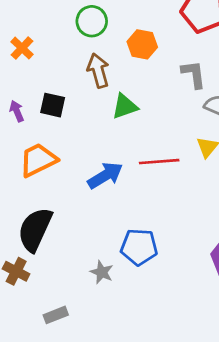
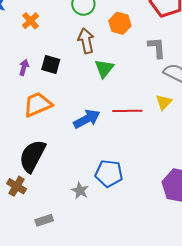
green triangle: (125, 106) -> (104, 69), turned -35
purple arrow: (17, 111) -> (24, 67), turned 35

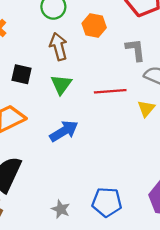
green triangle: (104, 69) -> (61, 84), moved
red line: (127, 111) -> (110, 91), moved
blue pentagon: (109, 173) -> (107, 202), moved

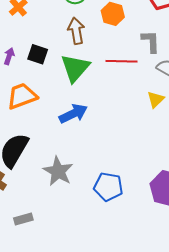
green triangle: (61, 84) -> (75, 68), size x1.4
red line: (110, 91) -> (122, 61), moved
gray star: (61, 209) -> (58, 171), moved, size x1.6

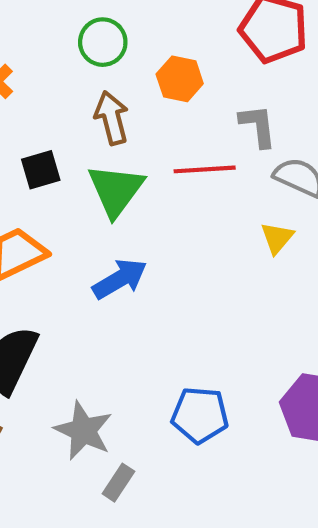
black square: (38, 54) -> (41, 170), turned -30
gray star: (58, 171) -> (83, 431), moved
gray rectangle: (23, 219) -> (118, 483), moved, turned -36

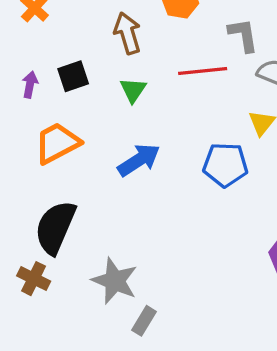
green triangle: (116, 190) -> (133, 90), size x0.6
blue pentagon: (200, 415) -> (225, 165), moved

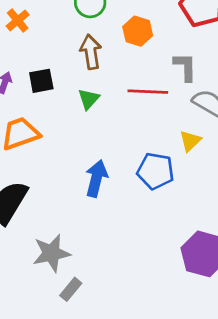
blue arrow: (139, 160) -> (96, 178), moved, turned -51
gray star: (115, 281) -> (51, 253), turned 30

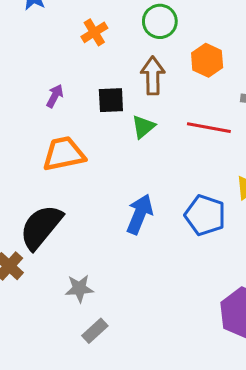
orange cross: (18, 20) -> (94, 32), moved
black square: (41, 81) -> (111, 100), moved
gray star: (51, 253) -> (79, 288), size x0.7

